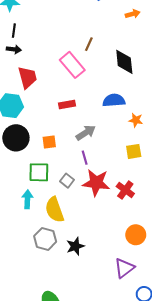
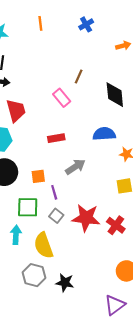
pink rectangle: (72, 65) -> (62, 98), size x0.7
purple line: (85, 158) -> (54, 192), moved
black star: (75, 246) -> (65, 283), turned 30

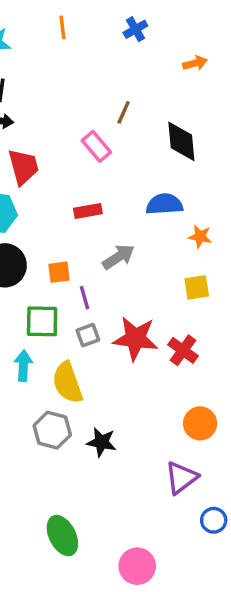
gray square: (56, 216) -> (88, 335), turned 32

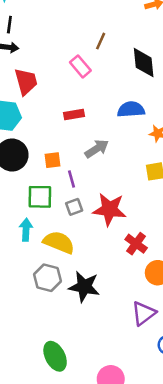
red cross: (183, 350) -> (136, 244), moved
yellow semicircle: (68, 383) -> (59, 242), turned 132
black star: (101, 442) -> (84, 287), size x1.4

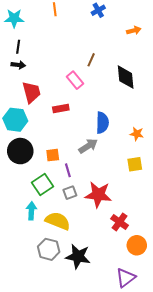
blue semicircle: (131, 109) -> (102, 123), moved, turned 95
red rectangle: (74, 115) -> (61, 108), moved
green square: (40, 197) -> (43, 184), turned -35

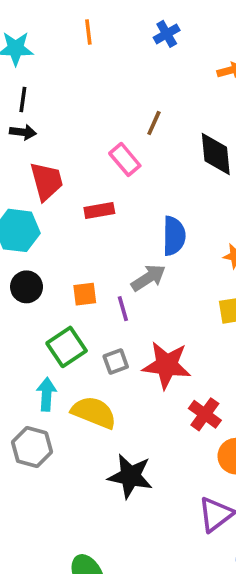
black circle: (20, 151) -> (27, 287), size x0.7
purple line: (68, 170) -> (123, 309), moved
gray hexagon: (49, 249) -> (32, 447), moved

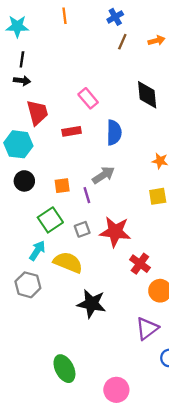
brown line: (154, 123) -> (122, 42), moved
blue semicircle: (174, 236) -> (114, 133), moved
cyan arrow: (47, 394) -> (37, 251), turned 30

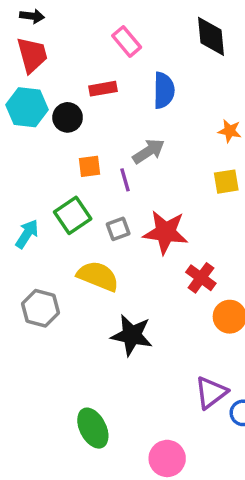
red trapezoid: (37, 113) -> (32, 55), moved
black circle: (24, 181) -> (68, 117), moved
cyan arrow: (37, 251) -> (27, 234), moved
purple triangle: (147, 328) -> (211, 393), moved

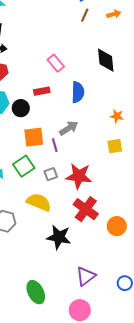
orange square: (89, 166) -> (34, 137), size x1.5
red cross: (201, 278) -> (86, 209), moved, size x1.4
purple triangle: (211, 393) -> (86, 276), moved

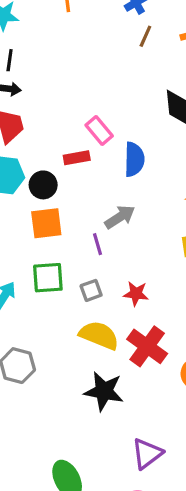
pink rectangle: (56, 63) -> (99, 131), moved
orange square: (34, 137) -> (46, 223), moved
green square: (24, 166) -> (48, 278), turned 30
red star: (79, 176) -> (136, 294), size x0.6
yellow semicircle: (39, 202) -> (99, 335), moved

